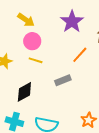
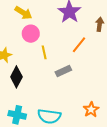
yellow line: (36, 60) -> (44, 52), moved, turned 64
black diamond: (24, 92) -> (16, 77), moved, turned -30

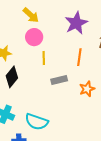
orange line: (79, 45) -> (79, 57), turned -42
orange star: (91, 110) -> (87, 89), moved

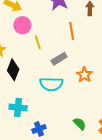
orange star: (87, 89) -> (84, 75), moved
cyan semicircle: (37, 122) -> (51, 84), moved

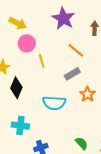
orange line: (72, 31) -> (76, 50), turned -42
gray rectangle: (59, 59) -> (72, 74), moved

